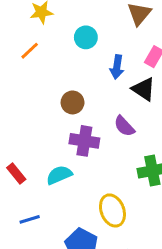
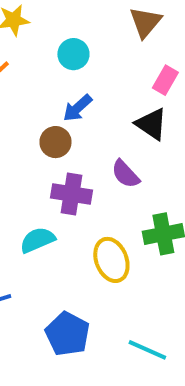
blue arrow: (117, 67) -> (77, 108), moved, turned 40
yellow ellipse: (112, 210) -> (111, 260), moved

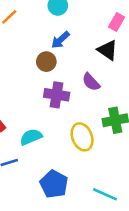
cyan semicircle: (38, 240) -> (31, 137), moved

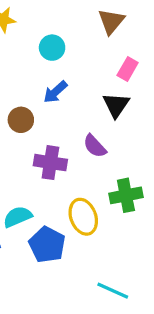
black triangle: (108, 50) -> (116, 105), turned 30
brown circle: (46, 62) -> (21, 120), moved
blue pentagon: (54, 184) -> (47, 245), moved

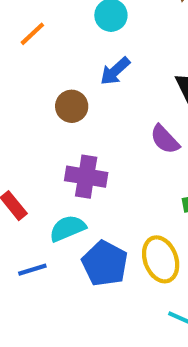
purple cross: (50, 163) -> (86, 177), moved
yellow ellipse: (83, 217) -> (161, 259), moved

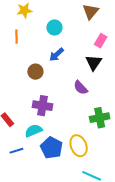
orange line: (32, 34) -> (16, 37), turned -48

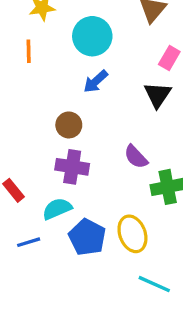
cyan circle: (54, 27) -> (92, 36), size x1.5
brown circle: (35, 72) -> (69, 125), moved
purple semicircle: (81, 88) -> (136, 157), moved

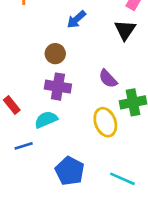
yellow ellipse: (132, 234) -> (105, 122), moved
blue pentagon: (87, 237) -> (70, 171), moved

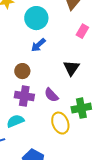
black triangle: (125, 30) -> (71, 68), moved
purple semicircle: (108, 79) -> (51, 95), moved

